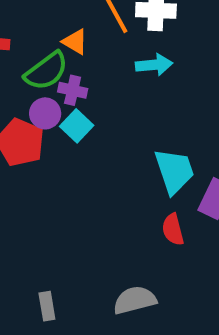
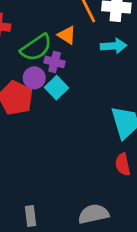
orange triangle: (75, 42) -> (67, 35), moved

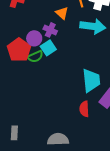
cyan arrow: (114, 46) -> (93, 26), size x1.4
green semicircle: (36, 48) -> (35, 57), moved, size x0.7

